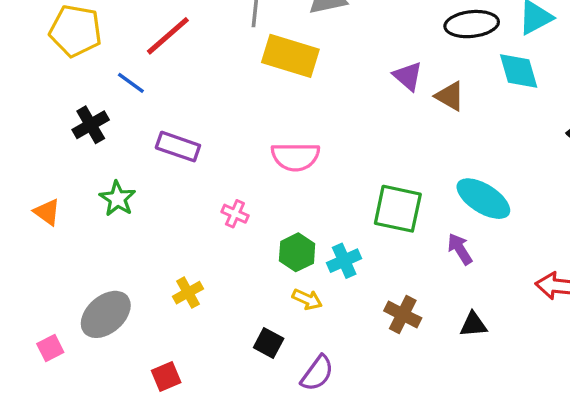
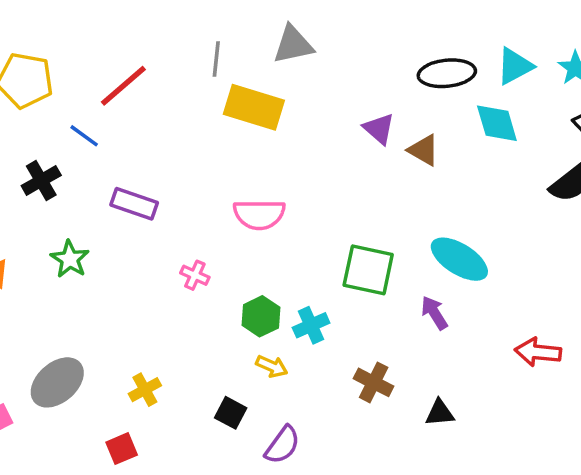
yellow cross: (188, 293) -> (145, 390), moved
black triangle: (473, 324) -> (440, 413), moved

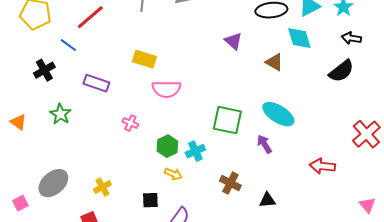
yellow rectangle: (254, 107) -> (144, 59), moved, size x0.7
brown triangle: (424, 150) -> (274, 62), moved
black square: (231, 413) -> (150, 200), turned -30

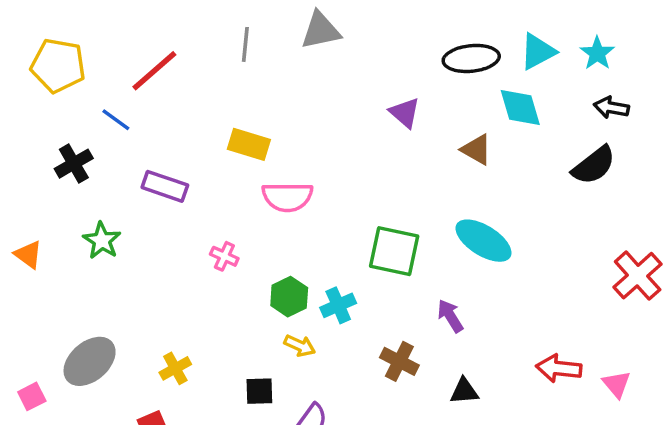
purple arrow: (264, 144) -> (450, 316), moved
red arrow: (322, 166) -> (559, 368), moved
pink triangle: (367, 205) -> (617, 384), moved

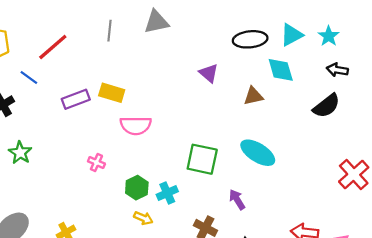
brown triangle: (476, 150) -> (253, 96), turned -42
purple rectangle: (165, 186) -> (76, 99), moved, turned -40

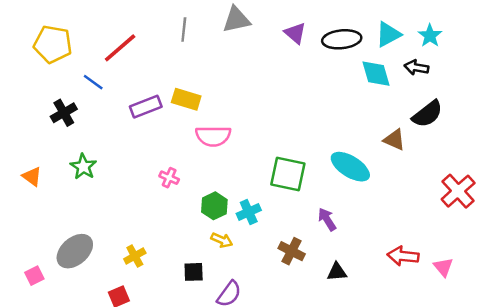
black arrow: (337, 70) -> (416, 67), moved
purple triangle: (209, 73) -> (295, 33), moved
brown triangle: (253, 96) -> (394, 140), moved, turned 36

